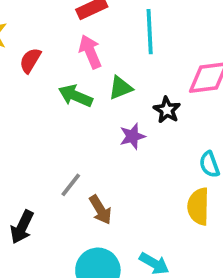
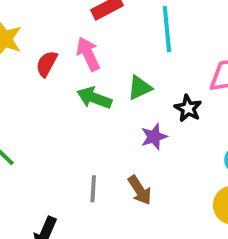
pink arrow: (90, 52) -> (88, 54), moved
gray line: (71, 185) -> (93, 189), turned -32
brown arrow: (100, 210) -> (140, 190), moved

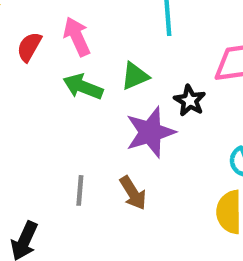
purple star: (154, 137) -> (150, 132), size x1.6

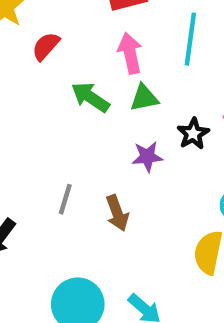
pink arrow: (77, 37) -> (130, 53), moved
purple star: (150, 132) -> (147, 157), size x0.6

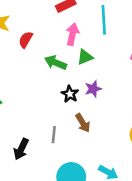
pink arrow: (130, 53) -> (72, 34), turned 35
black star: (193, 134) -> (70, 94), moved
gray line: (65, 199) -> (54, 135), moved

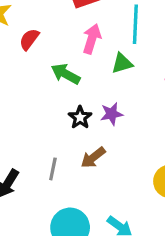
green triangle: (85, 57) -> (122, 63), moved
brown arrow: (83, 123) -> (93, 158), turned 78

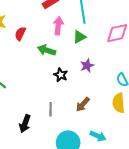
purple star: (112, 114) -> (87, 66), moved
brown arrow: (93, 158) -> (83, 104), moved

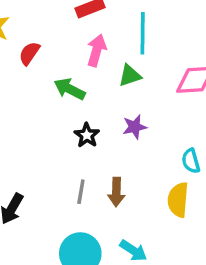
brown arrow: (83, 104) -> (116, 192), turned -49
gray line: (51, 109) -> (81, 192), moved

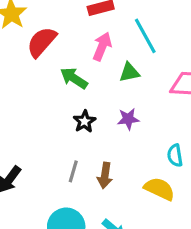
cyan line: (143, 33) -> (145, 36), turned -36
red semicircle: (29, 53) -> (42, 42), size x1.5
yellow semicircle: (178, 200) -> (159, 189), turned 104

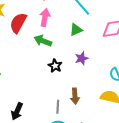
pink arrow: (102, 46) -> (45, 17), moved
gray line: (73, 171) -> (58, 107), moved

